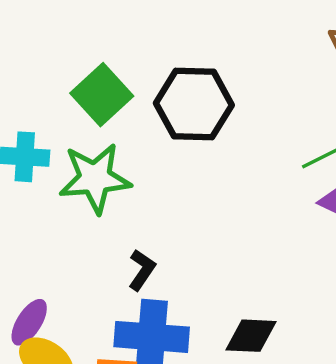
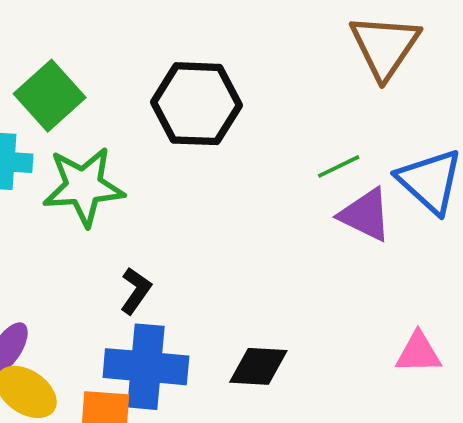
green square: (102, 95) -> (50, 96), moved

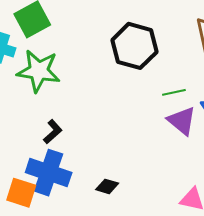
black hexagon: (196, 104) -> (134, 46), moved
black diamond: (258, 366) -> (107, 186), size x0.7

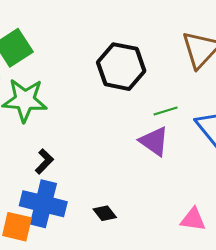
purple triangle: (182, 121) -> (154, 141), moved
black diamond: (107, 186) -> (105, 213), turned 40

